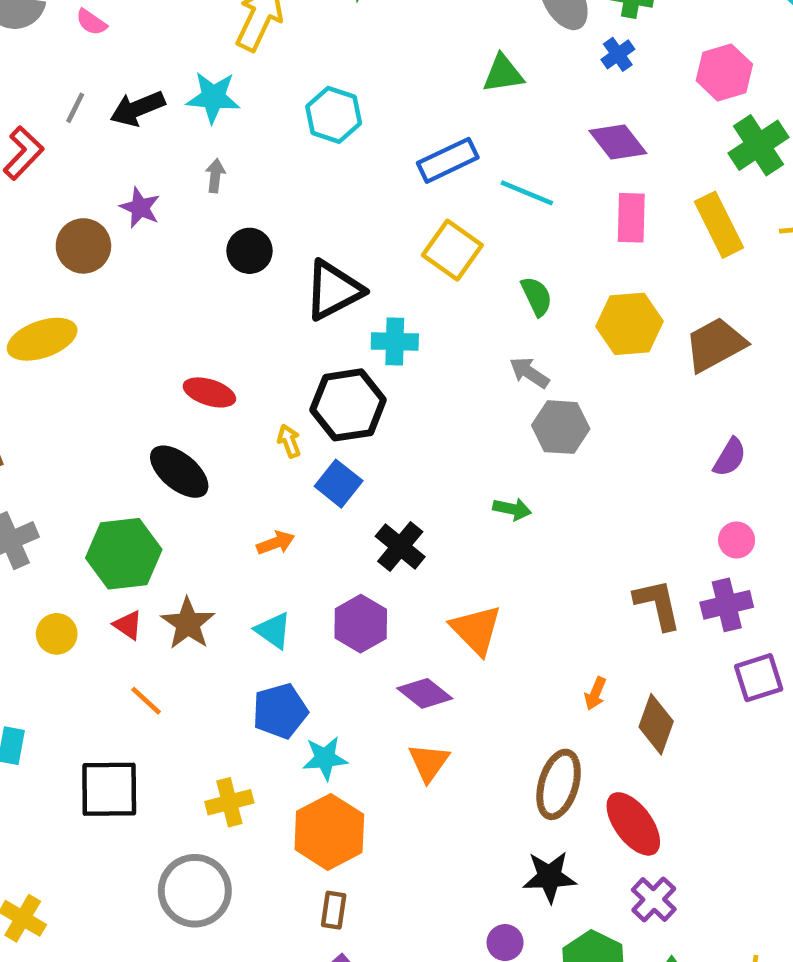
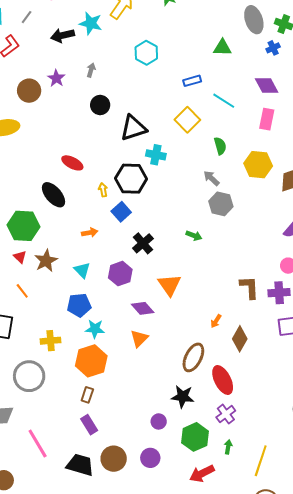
cyan star: (213, 97) -> (91, 23), moved
gray line: (75, 108) -> (27, 17), moved
blue rectangle: (448, 160) -> (192, 81), size x0.7

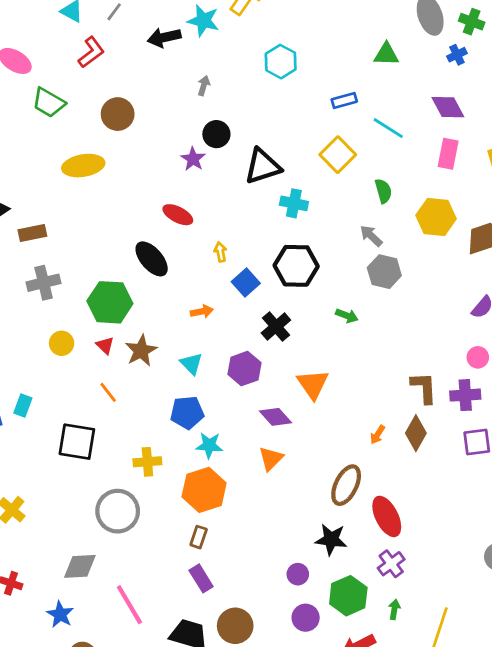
purple star: (56, 78) -> (193, 159), moved
black hexagon: (131, 179) -> (296, 266), moved
brown diamond: (240, 339) -> (416, 433), moved
purple circle: (150, 458) -> (306, 618), moved

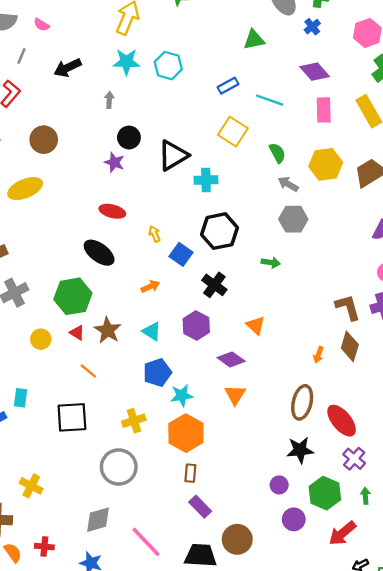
cyan star: (203, 21) -> (126, 62), moved
gray arrow: (371, 236) -> (288, 184), moved
orange triangle: (313, 384) -> (256, 325), size x0.7

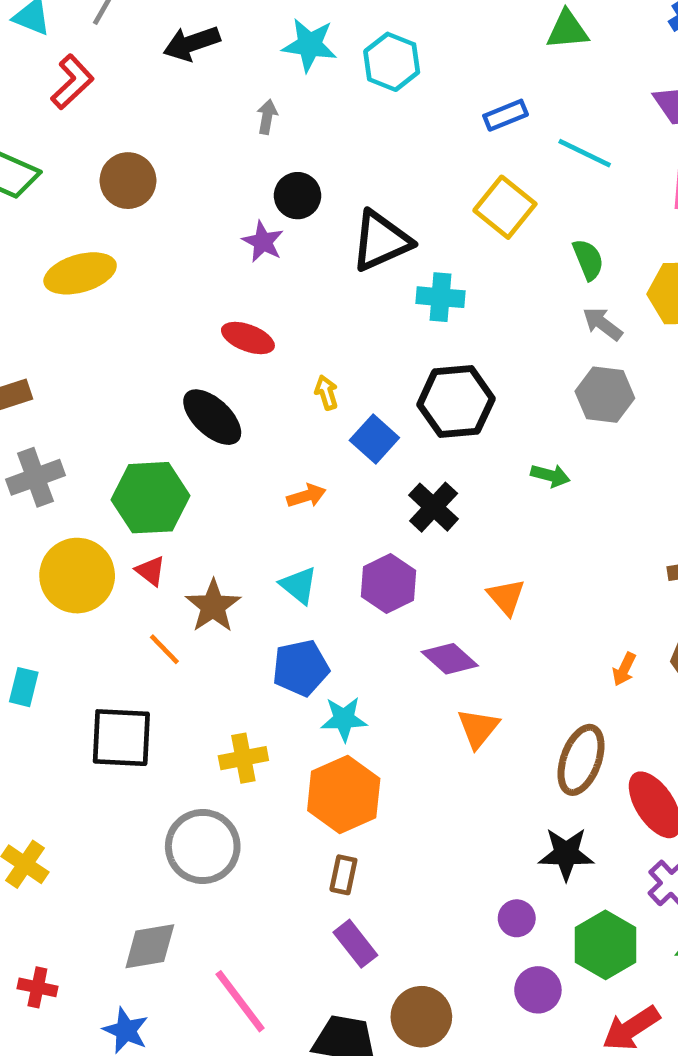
brown star: (108, 330) -> (213, 606), moved
yellow circle: (41, 339) -> (77, 576), size x1.8
orange triangle: (235, 395) -> (478, 728), moved

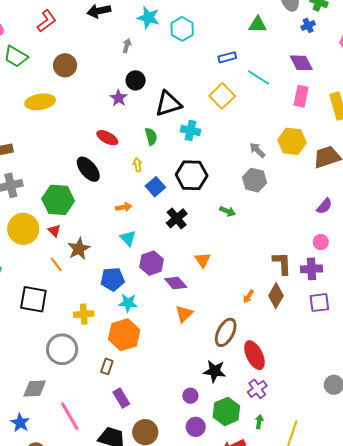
green semicircle: (588, 260) -> (151, 136), moved
purple hexagon: (389, 583) -> (151, 263), moved
cyan triangle: (299, 585) -> (128, 238), moved
brown rectangle: (343, 875) -> (107, 366), moved

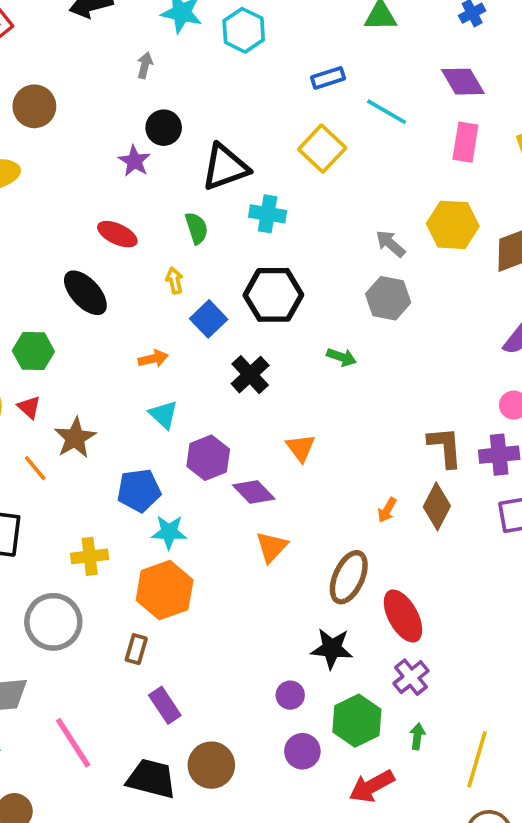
green hexagon: (58, 200) -> (33, 351), size x0.7

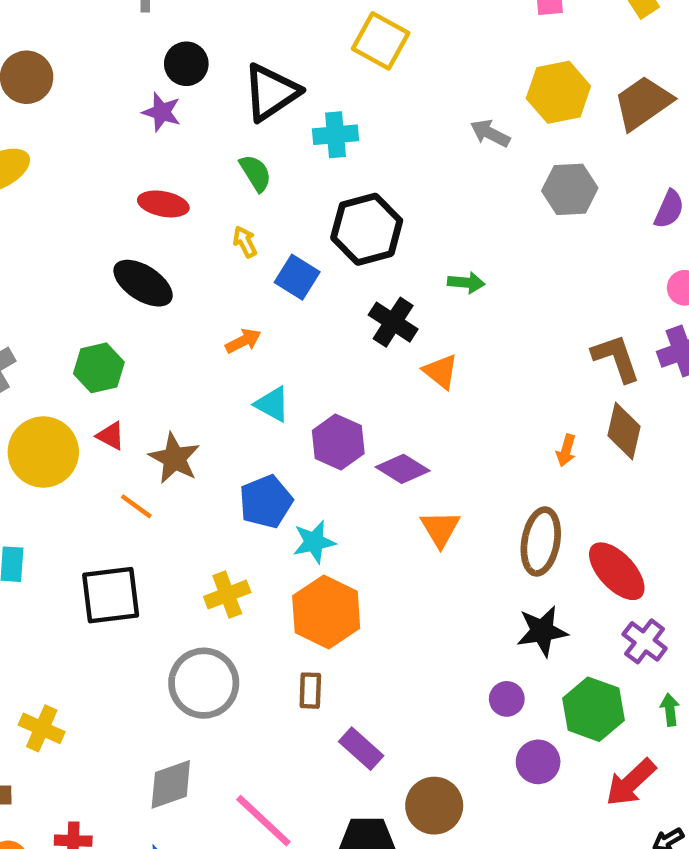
gray hexagon: (388, 298) -> (570, 189), moved
black cross: (250, 375) -> (393, 322), moved
orange triangle: (301, 448) -> (441, 371), moved

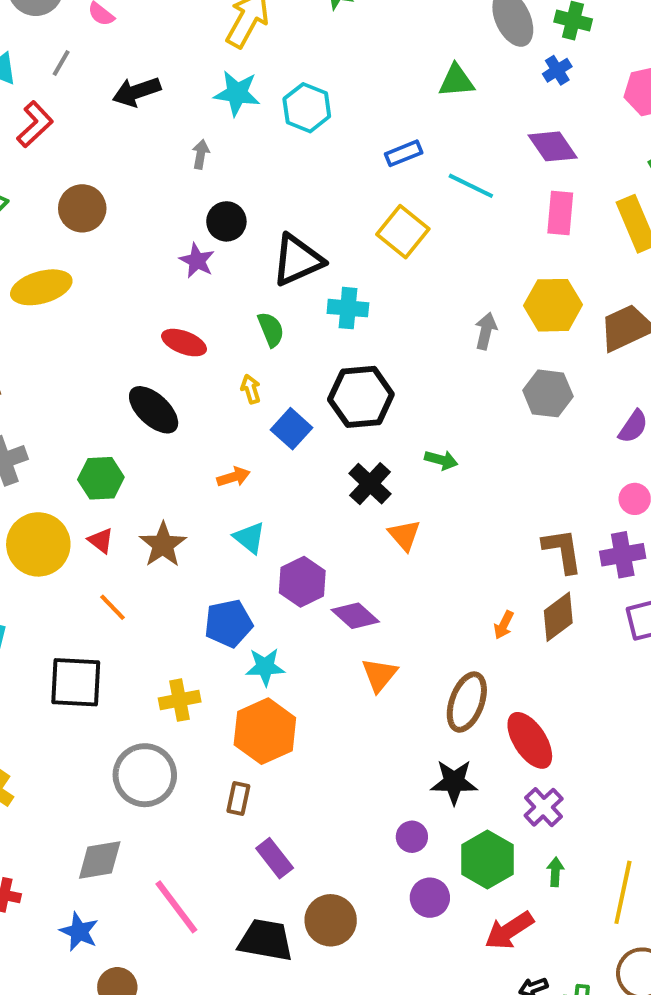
gray arrow: (490, 133) -> (486, 331), turned 66
brown diamond: (624, 431) -> (558, 617), turned 30
brown star: (174, 458) -> (163, 545), moved

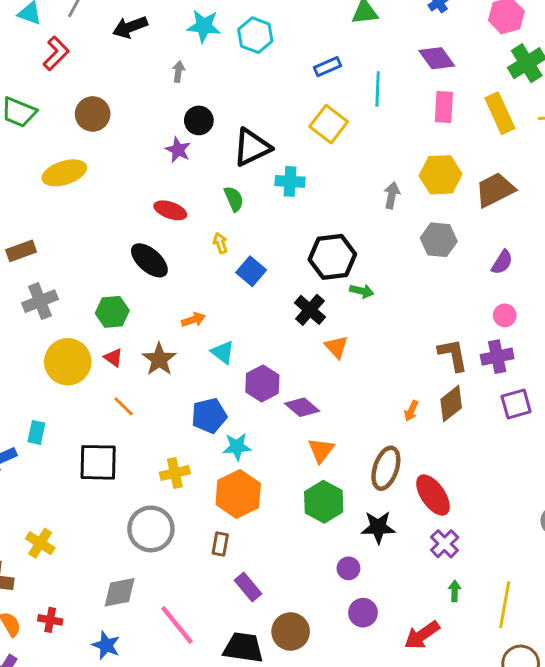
cyan line: (471, 186) -> (378, 89), turned 68
black hexagon: (361, 397) -> (332, 257), moved
orange arrow: (234, 477) -> (193, 320), moved
green hexagon: (487, 859) -> (324, 502), moved

